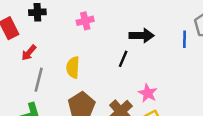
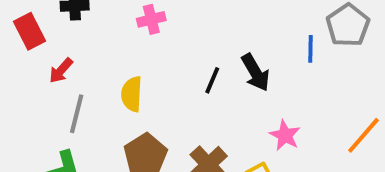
black arrow: (142, 36) -> (255, 72), moved, turned 60
pink star: (148, 93) -> (285, 135), moved

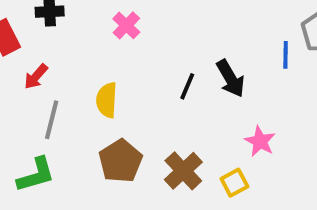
pink cross: (151, 19) -> (126, 25), turned -32

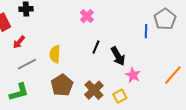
pink cross: (126, 25) -> (87, 16), moved
black arrow: (230, 78) -> (118, 56), moved
gray line: (52, 120) -> (27, 64), turned 48

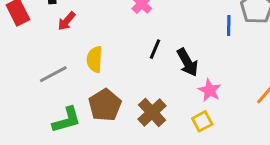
red arrow: (19, 42) -> (67, 21), moved
green L-shape: (19, 92) -> (67, 120), moved
yellow square: (120, 96) -> (202, 121), moved

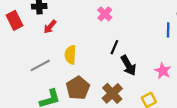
black arrow: (187, 62) -> (128, 65), moved
pink star: (210, 90) -> (163, 71), moved

